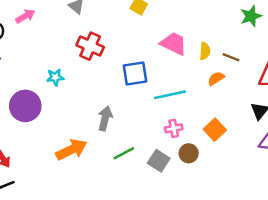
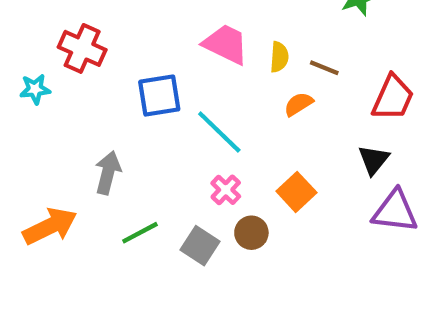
cyan star: (55, 77) -> (35, 89), moved
cyan line: (170, 95) -> (219, 132), turned 56
pink cross: (174, 128) -> (226, 190), turned -35

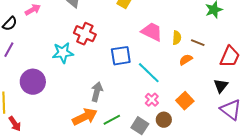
cyan star: (35, 89) -> (63, 53), size x1.5
purple triangle: (395, 211) -> (231, 110), turned 30
orange arrow: (50, 226) -> (85, 117), moved

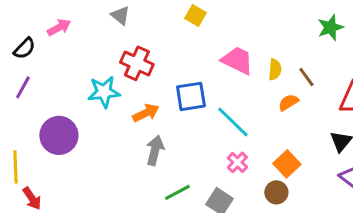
brown line: (198, 43) -> (306, 77), turned 32
orange arrow: (85, 117) -> (146, 113), moved, size x0.7
brown circle: (164, 120) -> (276, 192), moved

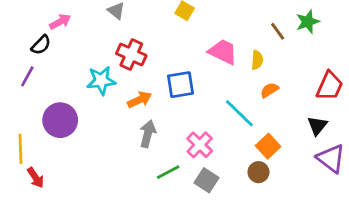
black semicircle: (24, 48) -> (41, 45), moved
brown line: (306, 77) -> (278, 31), moved
cyan line: (233, 122) -> (239, 113), moved
pink cross: (237, 162) -> (200, 145), moved, size x1.4

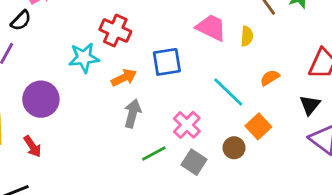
orange semicircle: (269, 90) -> (270, 78), moved
brown circle: (258, 172) -> (234, 148), moved
red arrow: (36, 178) -> (32, 146), moved

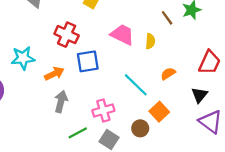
red cross: (115, 30) -> (67, 35), moved
pink cross: (187, 125) -> (103, 110), turned 30

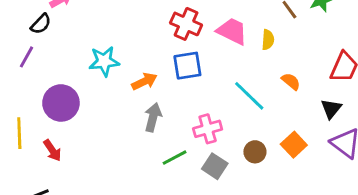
red cross: (67, 35) -> (186, 24), moved
orange semicircle: (168, 74) -> (291, 81), turned 72
orange square: (159, 112) -> (294, 145), moved

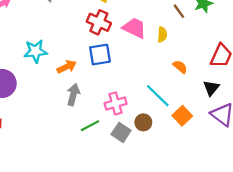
cyan line: (249, 96) -> (158, 96), moved
brown circle: (255, 152) -> (143, 122), moved

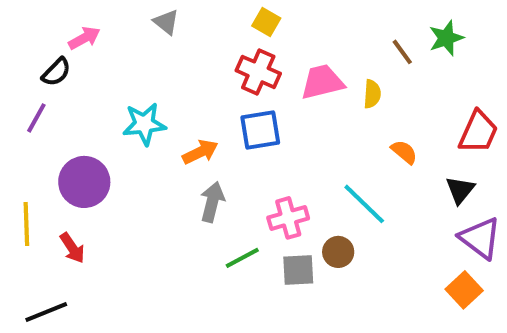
pink trapezoid: (134, 28) -> (322, 82), turned -40
orange square: (182, 116) -> (464, 290), moved
gray square: (121, 132) -> (298, 270), turned -36

